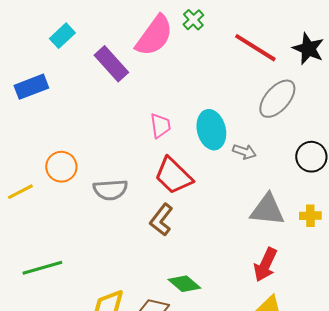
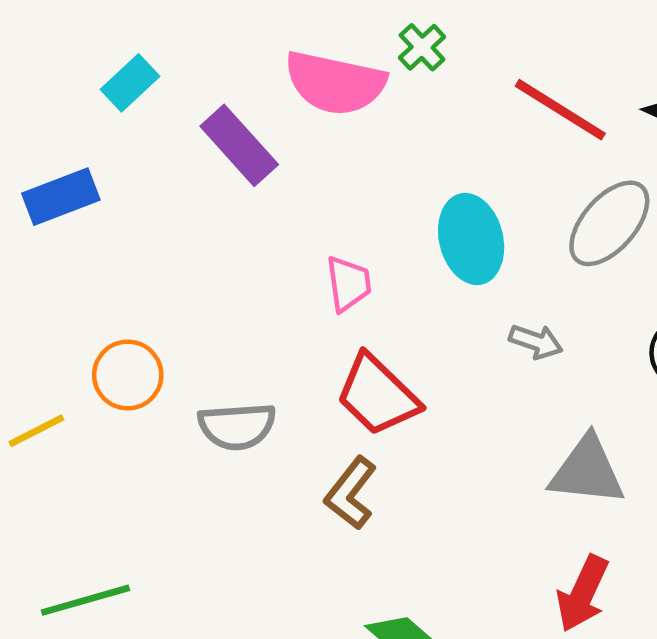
pink semicircle: (154, 36) -> (335, 83), turned 66
cyan ellipse: (211, 130) -> (471, 239), moved

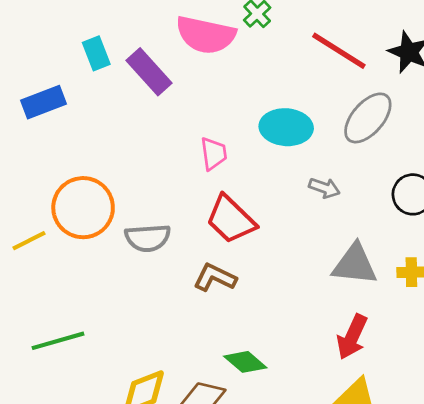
cyan rectangle: (130, 83) -> (96, 53), moved, turned -68
cyan ellipse: (471, 239) -> (286, 127), turned -72
orange circle: (128, 375) -> (83, 208), size x1.5
brown L-shape: (351, 493) -> (215, 278), turned 78

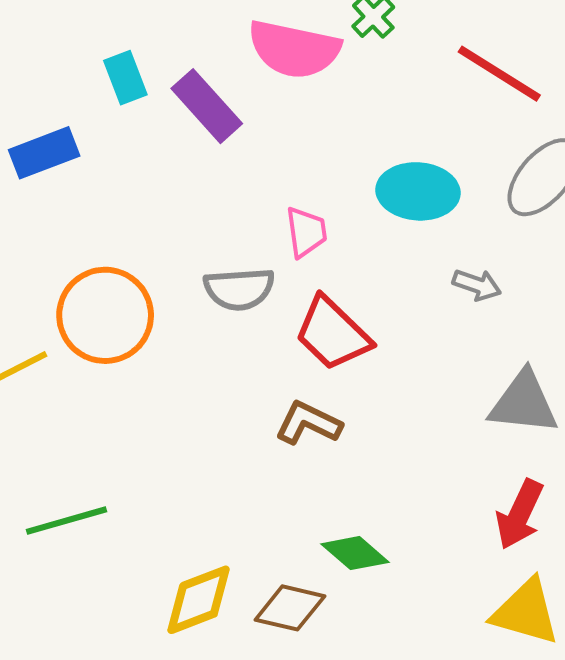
gray semicircle: (148, 238) -> (239, 289), moved

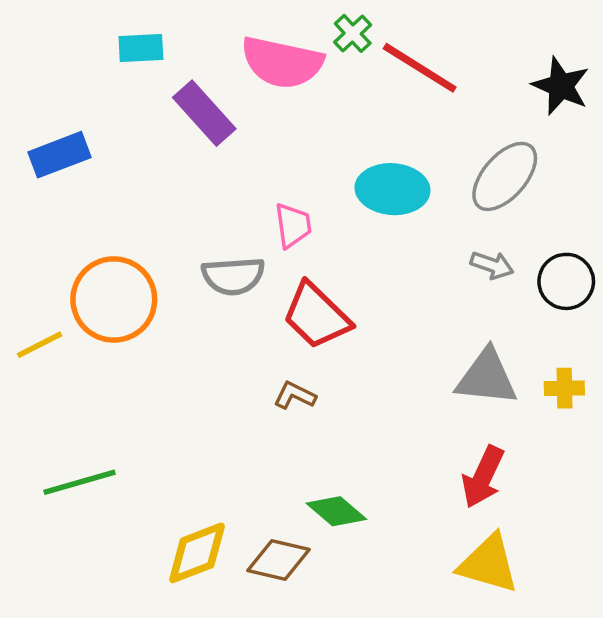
red line: (499, 74) -> (420, 68), moved
cyan rectangle: (125, 78) -> (141, 48), moved, turned -72
gray arrow: (477, 285) -> (492, 265), moved
brown L-shape: (308, 423) -> (295, 395), size x0.7

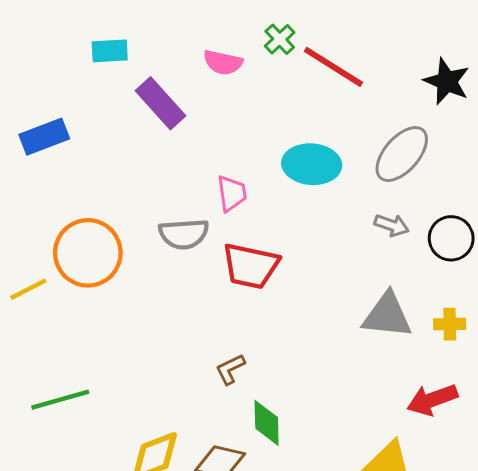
pink semicircle: (282, 62) -> (223, 62), size x0.6
red trapezoid: (316, 316) -> (251, 266), turned -32
brown L-shape: (295, 395) -> (230, 369), moved, turned -52
red arrow: (483, 477) -> (432, 400), moved, turned 45
green diamond: (336, 511) -> (267, 423), turned 48

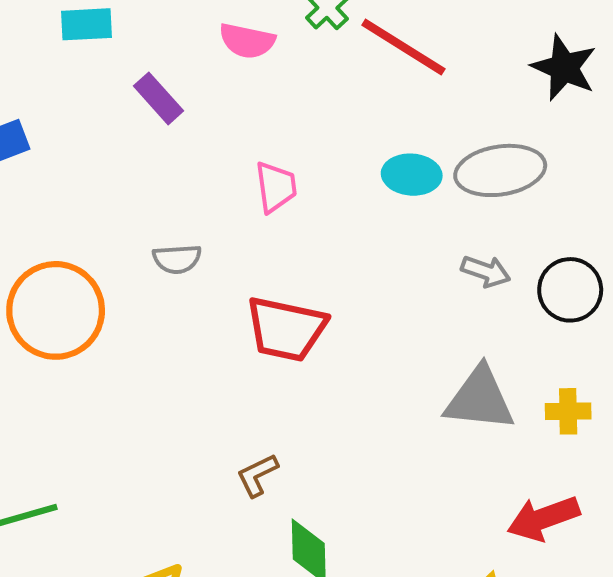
purple rectangle: (161, 103) -> (159, 98), size x0.7
gray ellipse: (402, 154) -> (500, 170), turned 40
cyan ellipse: (312, 164) -> (412, 175), moved, size x0.7
pink trapezoid: (232, 193) -> (276, 187), moved
gray semicircle: (184, 234) -> (177, 259), moved, size x0.7

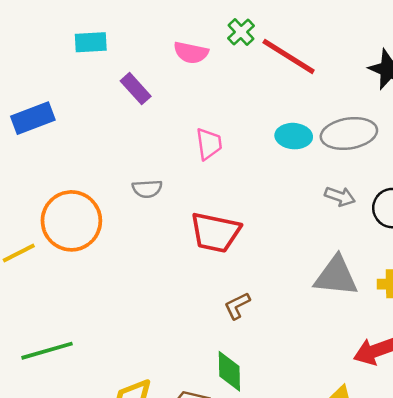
brown L-shape: (257, 475) -> (237, 306), moved

